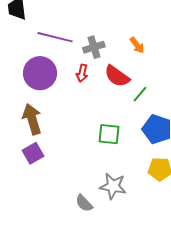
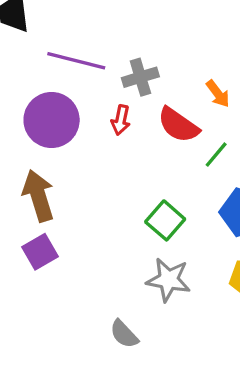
orange arrow: (137, 45) -> (218, 94), moved
green square: (109, 134) -> (165, 220), turned 35
gray star: (113, 186) -> (168, 280), moved

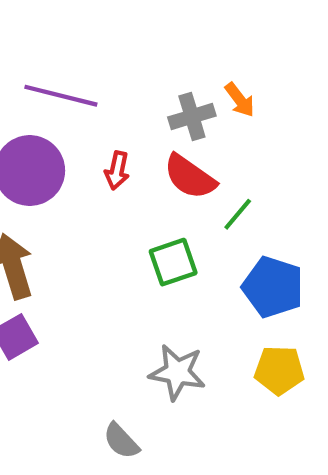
gray cross: (140, 77) -> (192, 116), moved
orange arrow: (218, 94) -> (240, 100), moved
green square: (165, 220) -> (173, 262), moved, turned 30

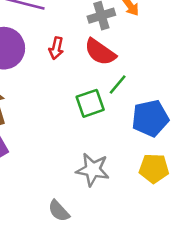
green line: (238, 214) -> (118, 84), moved
blue pentagon: (273, 287) -> (150, 118), turned -30

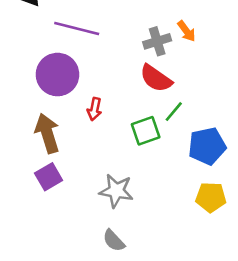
red arrow: (56, 48) -> (95, 109), moved
gray star: (93, 170) -> (116, 191), moved

